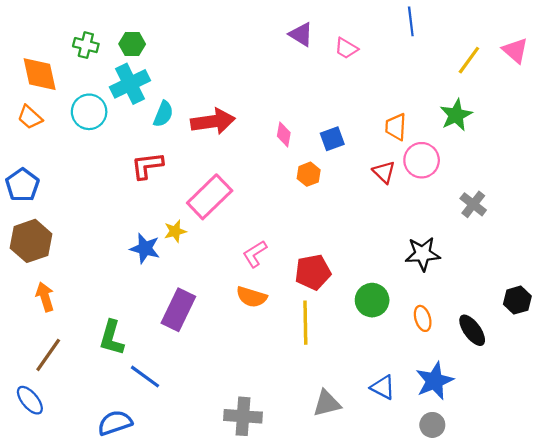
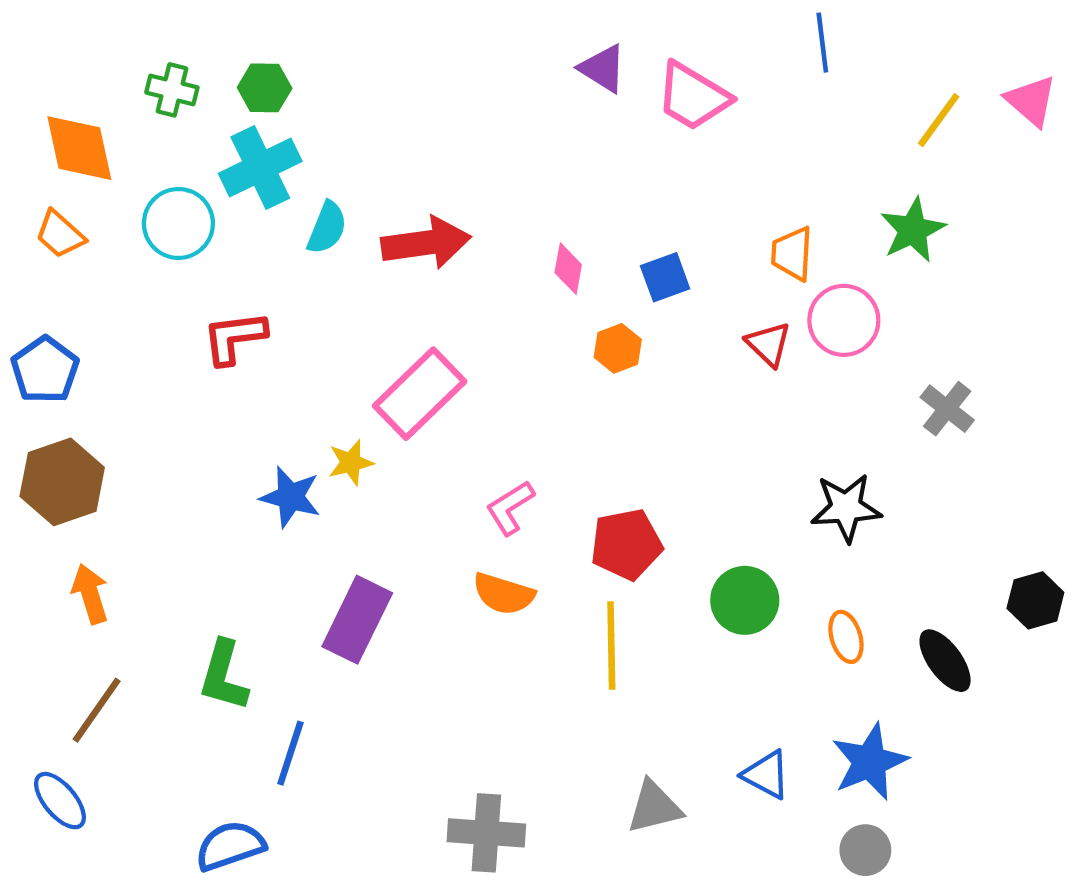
pink trapezoid: (346, 48) -> (693, 96), size x1.6
red L-shape: (147, 166) -> (234, 338), moved
blue line: (145, 377) -> (290, 753), turned 72

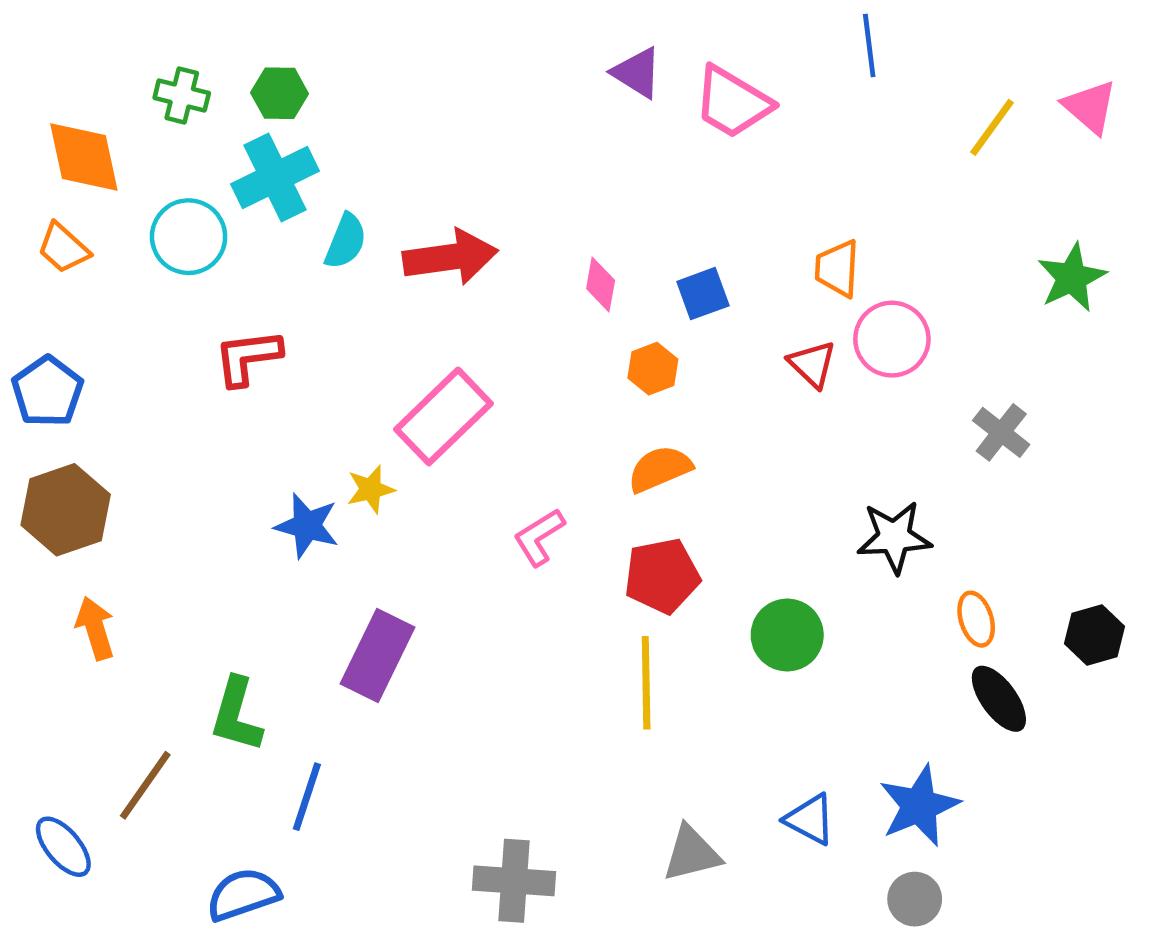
green star: (913, 230) -> (1072, 278), moved
orange semicircle: (504, 594) -> (660, 469), moved, turned 140
orange ellipse: (846, 637) -> (976, 619), moved
brown line: (97, 710) -> (145, 785), moved

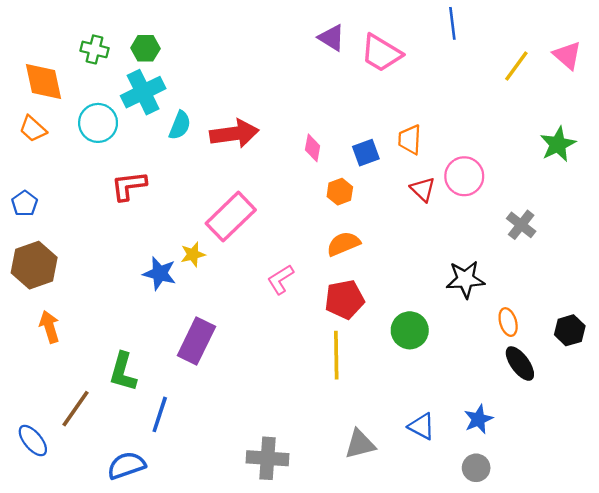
orange trapezoid: (837, 269) -> (410, 140), moved
blue pentagon: (47, 391) -> (25, 204), size x0.7
blue star: (919, 806) -> (478, 419), size x0.7

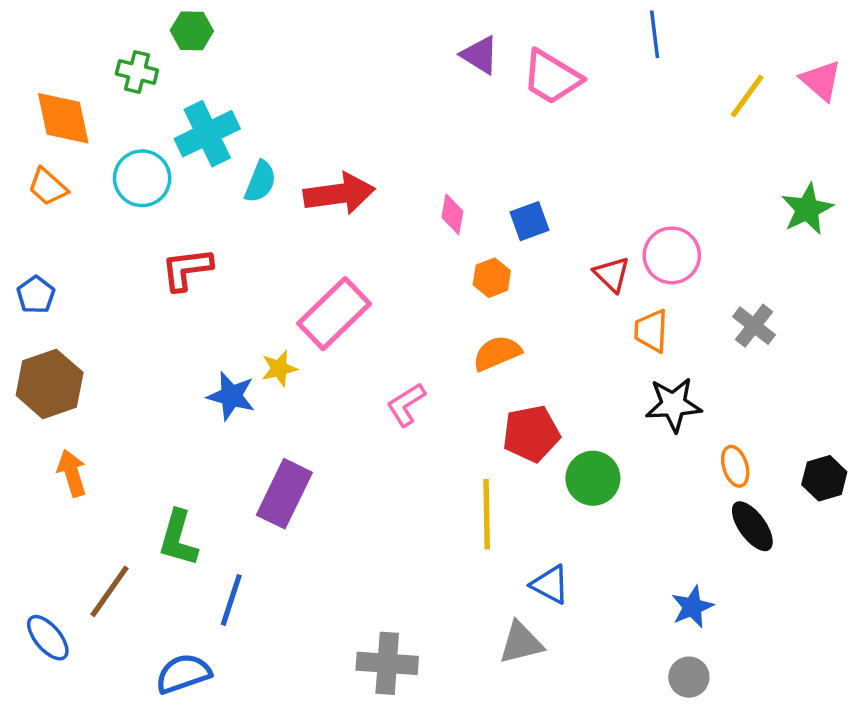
green hexagon: (145, 48) -> (192, 31), moved
orange trapezoid: (410, 140) -> (651, 331), moved
red pentagon: (345, 300) -> (531, 434), moved
blue triangle: (422, 426) -> (550, 585), moved

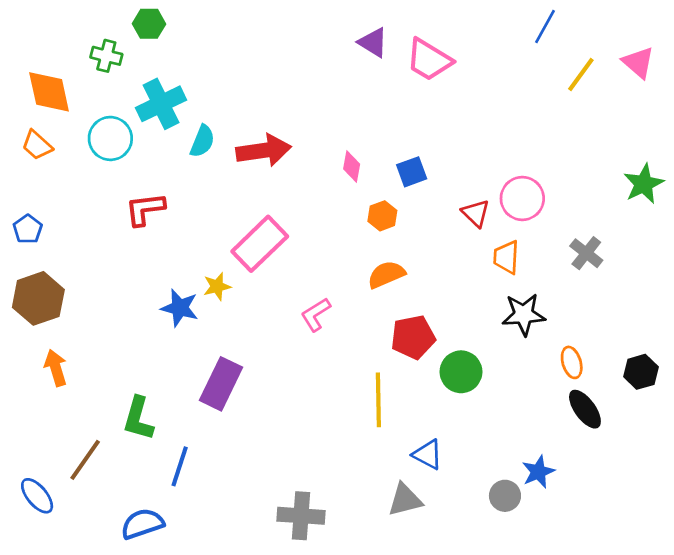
blue line: (655, 34) -> (545, 26), moved, turned 36
green star: (807, 209) -> (644, 184), moved
gray circle: (689, 677) -> (505, 496), moved

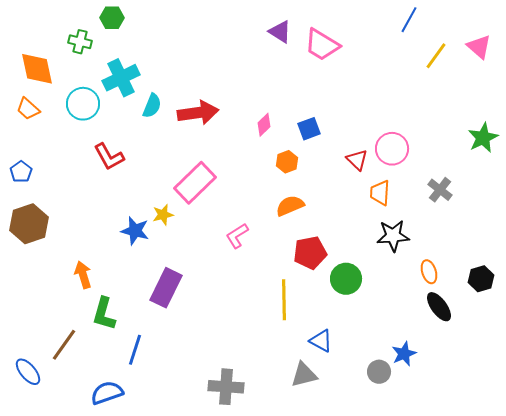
pink diamond: (352, 166) -> (264, 125), turned 35
red L-shape: (145, 209) -> (109, 157), turned -112
orange arrow: (56, 368) -> (83, 275), moved

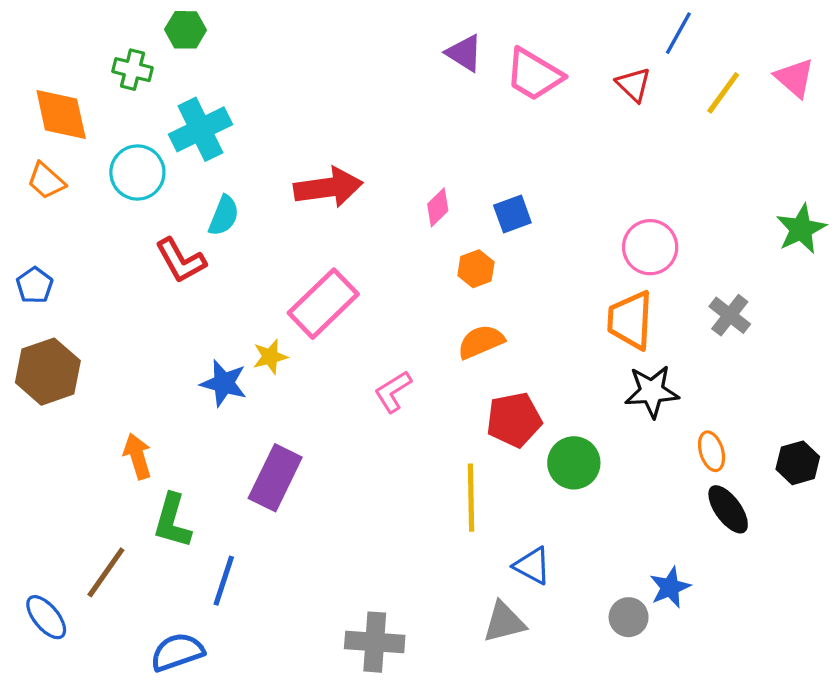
cyan semicircle: (152, 106) -> (224, 216), moved
red triangle: (357, 160) -> (634, 85), moved
orange trapezoid: (380, 193) -> (630, 320), size x1.4

